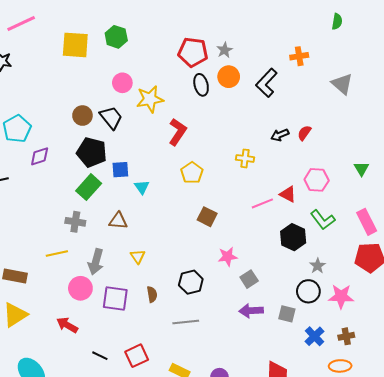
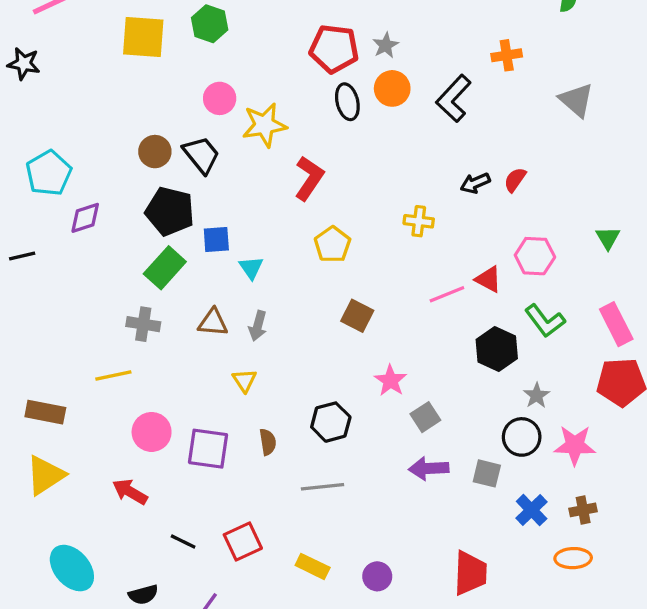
pink star: (228, 257) -> (391, 381), turned -30
gray arrow: (96, 262) -> (258, 326), moved, size x0.7

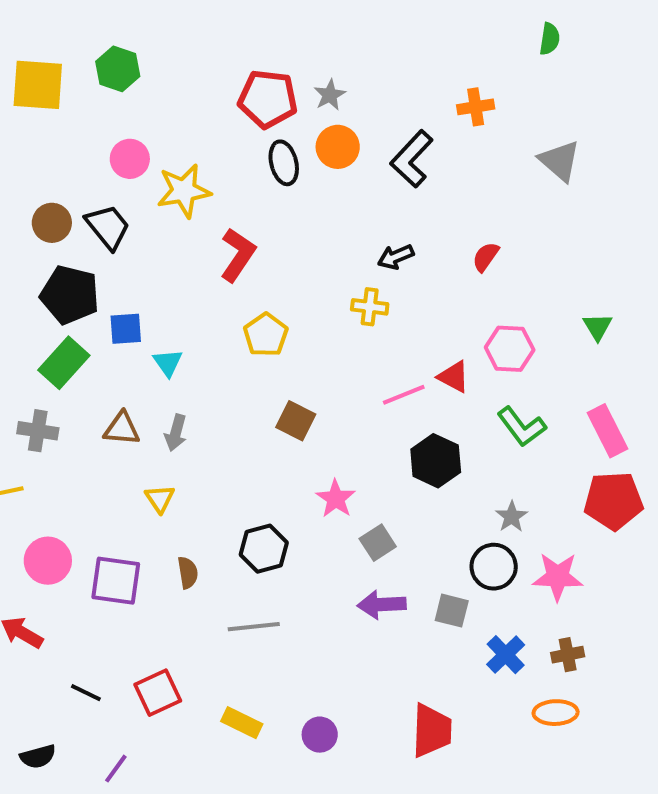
black arrow: (475, 183) -> (396, 257), moved
black hexagon: (497, 349) -> (436, 461), moved

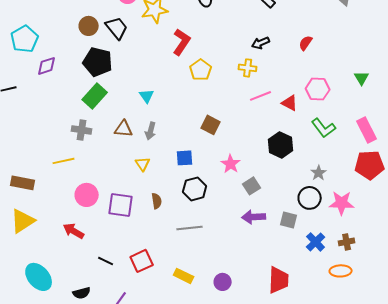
blue square: (126, 329) -> (185, 158), moved
yellow pentagon: (266, 335) -> (201, 70), moved
pink line: (404, 395) -> (261, 96), moved

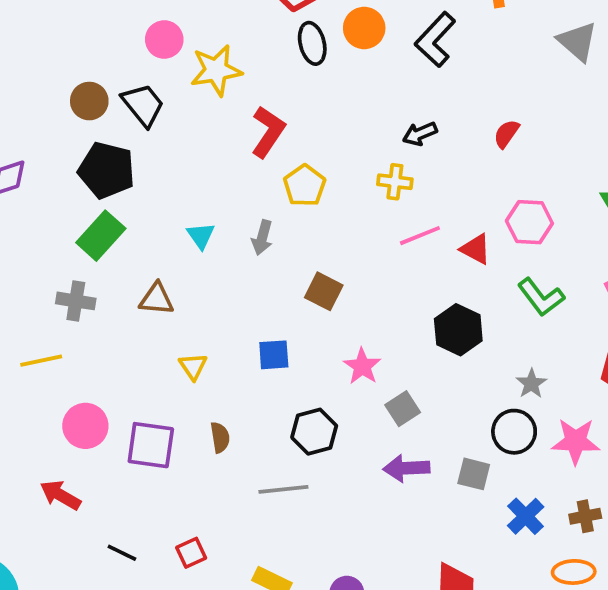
gray arrow: (151, 131) -> (262, 238), moved
black hexagon: (195, 189) -> (314, 432), moved
red square: (142, 261) -> (191, 553), size x0.7

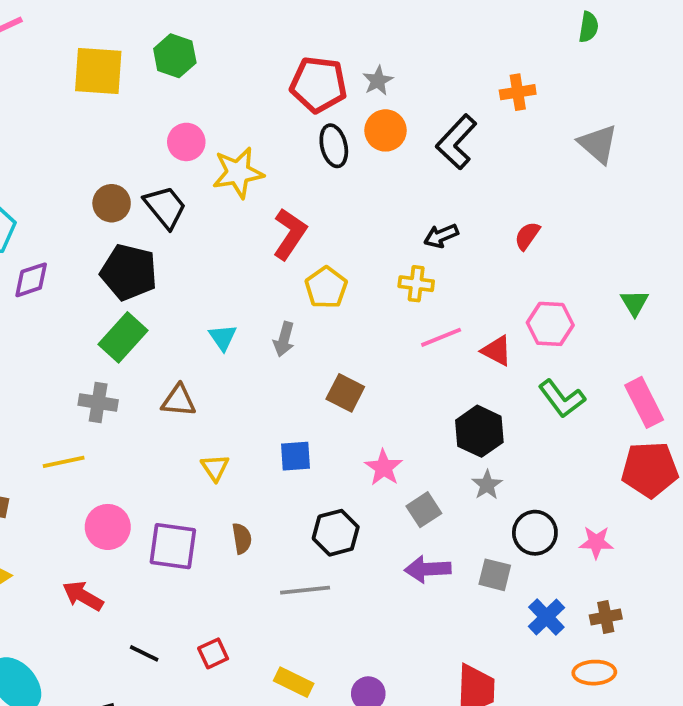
gray star: (531, 384) -> (487, 485), moved
pink star: (576, 441) -> (596, 542), size x0.7

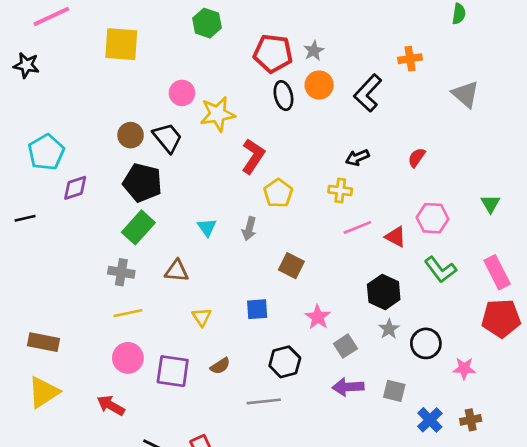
green hexagon: (175, 56) -> (207, 23), moved
yellow line: (64, 462) -> (128, 313), moved
black circle: (535, 533) -> (426, 343), moved
brown semicircle: (242, 538) -> (220, 366), turned 66

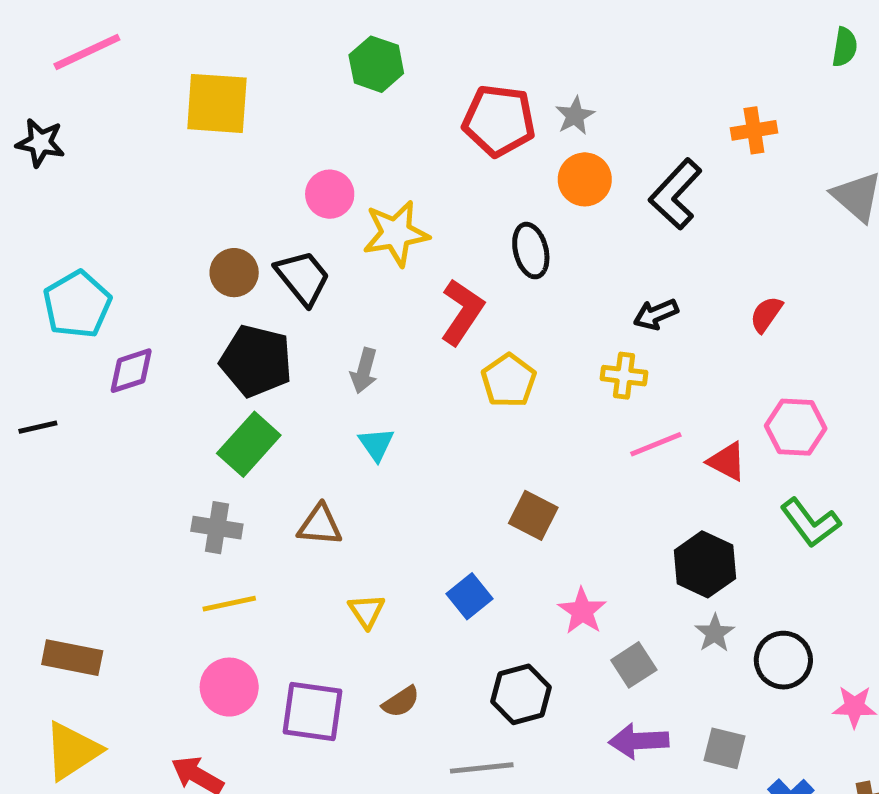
black ellipse: (283, 96) -> (531, 251), moved
gray arrow: (249, 229) -> (364, 371), moved
blue square: (257, 309) -> (469, 596), turned -35

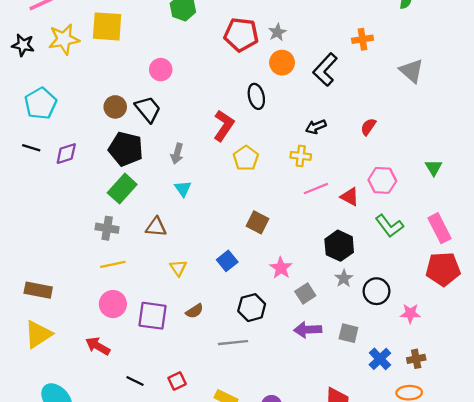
yellow star: (396, 233) -> (64, 39), moved
cyan pentagon: (77, 304) -> (41, 103), moved
black line: (38, 427) -> (31, 148), moved, turned 30

